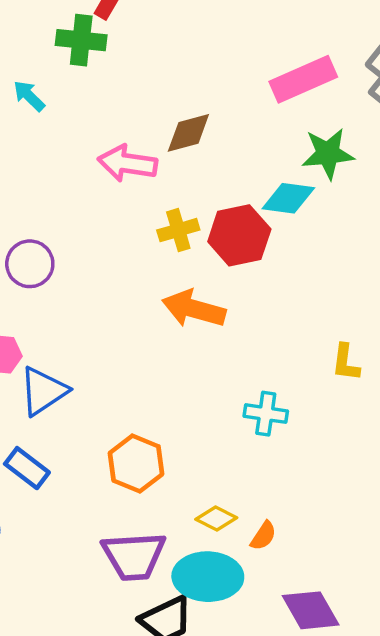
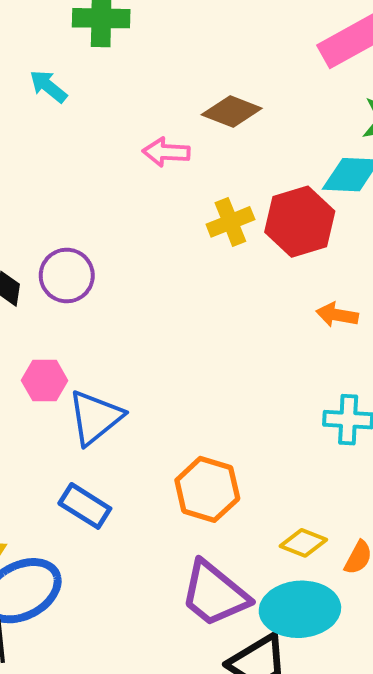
brown diamond: (188, 133) -> (232, 111), turned 42
pink arrow: (127, 163) -> (166, 152), size x0.7
orange arrow: (194, 309) -> (337, 315), moved, size x0.6
purple trapezoid: (134, 556) -> (214, 594), turned 48

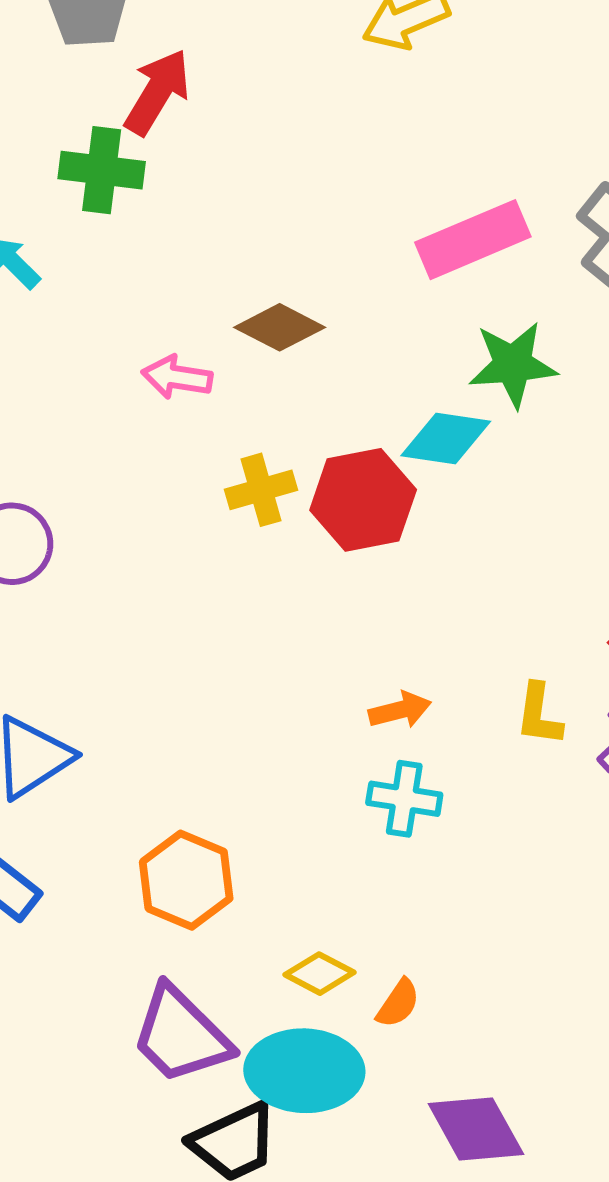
orange arrow: (337, 315) -> (400, 710), moved, turned 150

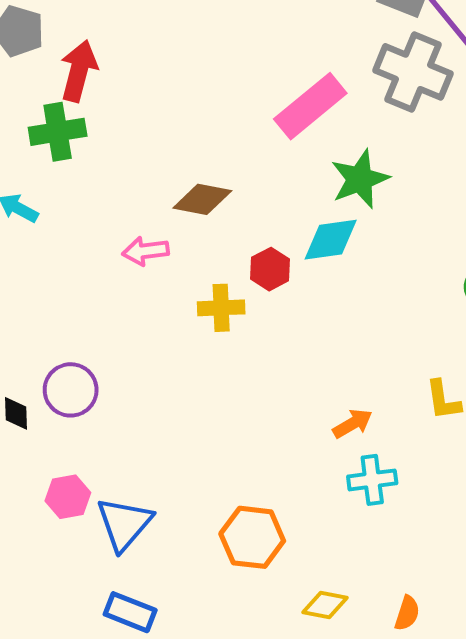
yellow cross: (261, 490) -> (221, 308), turned 30
red hexagon: (363, 500) -> (270, 269), moved, size x0.6
orange hexagon: (186, 880) -> (252, 537), moved
yellow diamond: (320, 974) -> (325, 605), moved

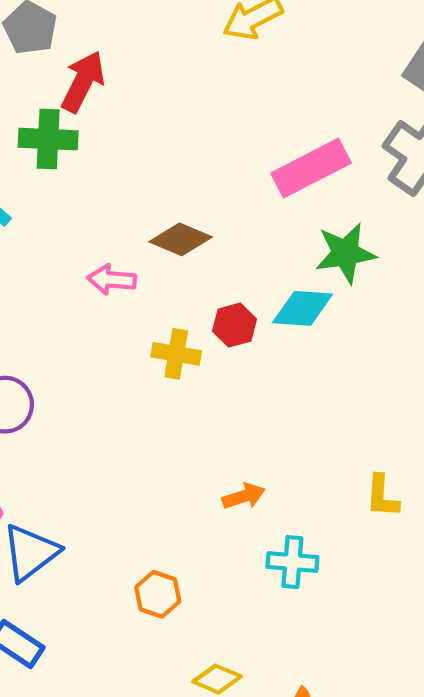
orange arrow: (353, 424) -> (244, 496), moved
orange hexagon: (252, 537) -> (158, 594), size x0.7

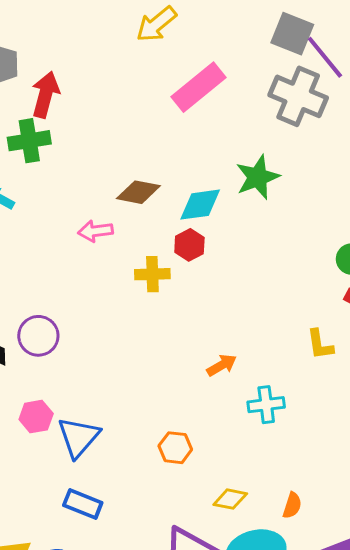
pink rectangle: (311, 168) -> (198, 87), moved
cyan diamond: (303, 308) -> (200, 205), moved

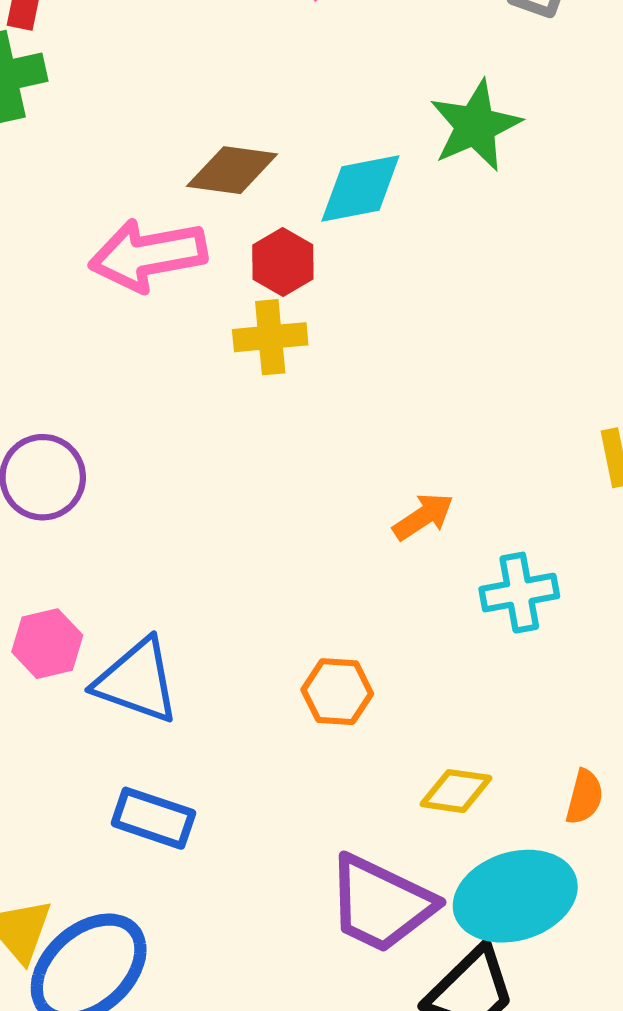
pink arrow: (95, 231) -> (148, 255), size x1.6
red hexagon: (189, 245) -> (283, 262), moved
blue triangle: (79, 437) -> (137, 681), turned -48

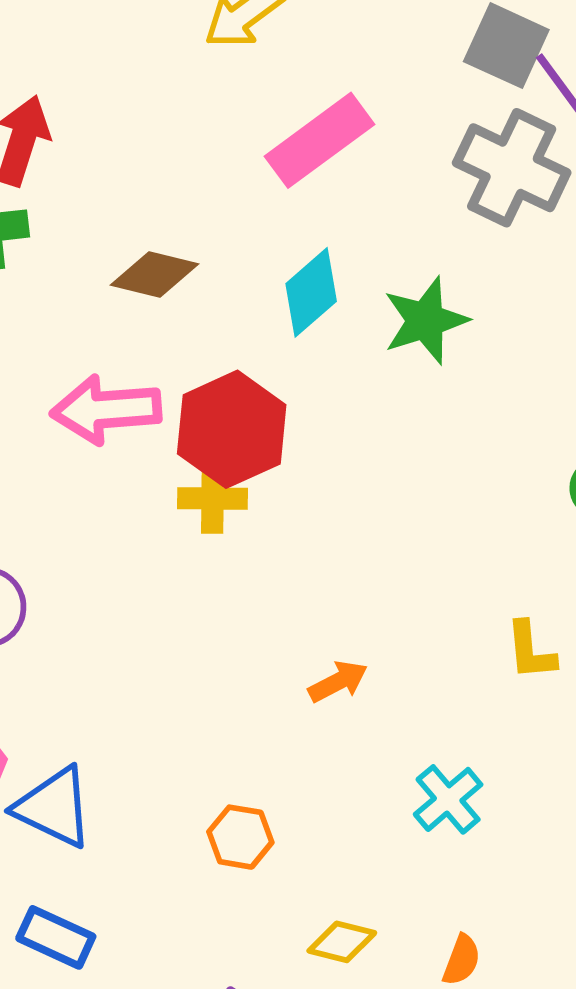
brown diamond: (232, 170) -> (154, 274), moved
cyan diamond: (360, 189) -> (311, 292), moved, turned -36
red hexagon: (283, 262) -> (232, 429), size x1.8
cyan cross: (519, 593) -> (448, 799), moved, turned -36

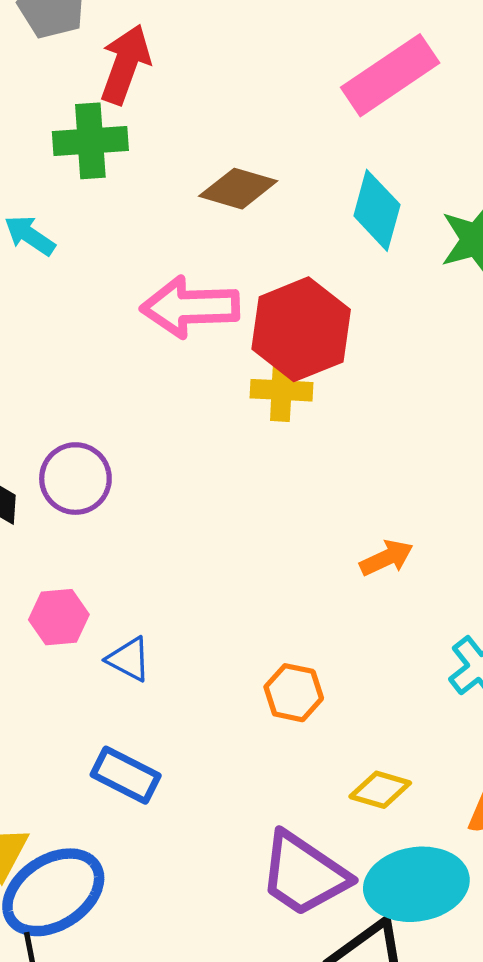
cyan diamond: (311, 292) -> (377, 210), turned -36
blue triangle: (54, 807) -> (129, 659), size x0.6

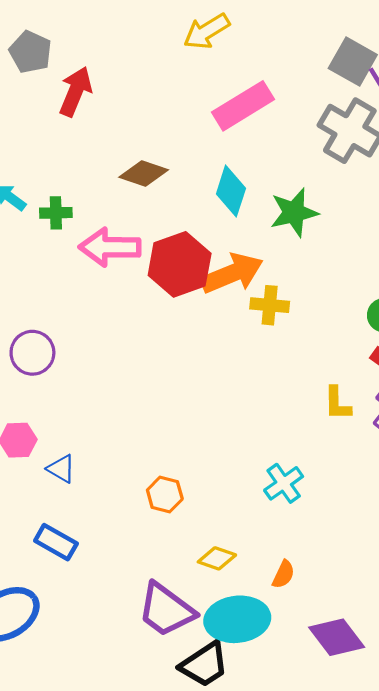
green cross: (90, 141) -> (56, 213), moved, size x0.7
yellow cross: (281, 390) -> (270, 305), moved
orange arrow: (386, 558) -> (232, 273), moved, size x1.8

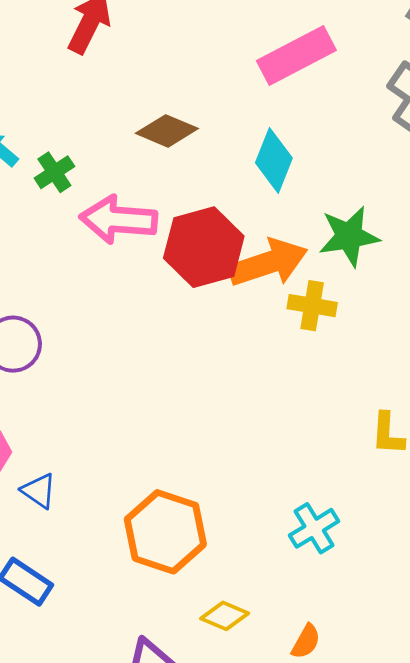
green cross: (56, 213) -> (54, 172), turned -36
green star: (294, 213) -> (349, 236), moved
orange hexagon: (165, 494) -> (165, 532), size x1.8

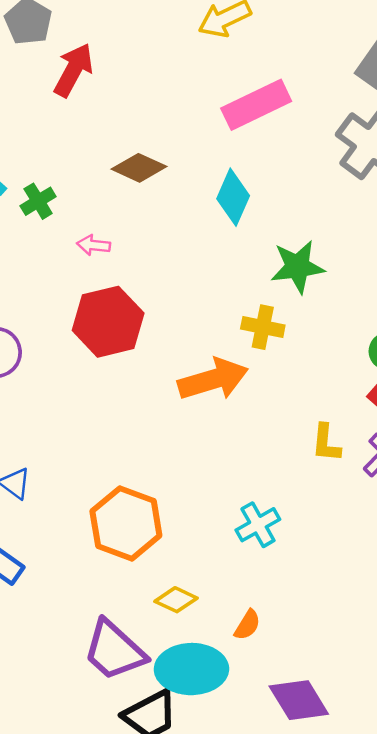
pink arrow: (119, 220) -> (94, 245), size x0.5
red hexagon: (204, 247) -> (108, 322), moved
orange arrow: (268, 263) -> (213, 379), moved

